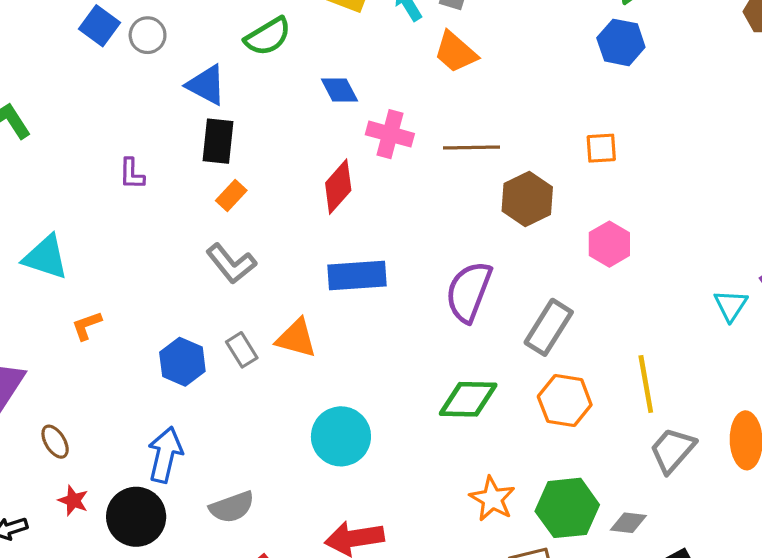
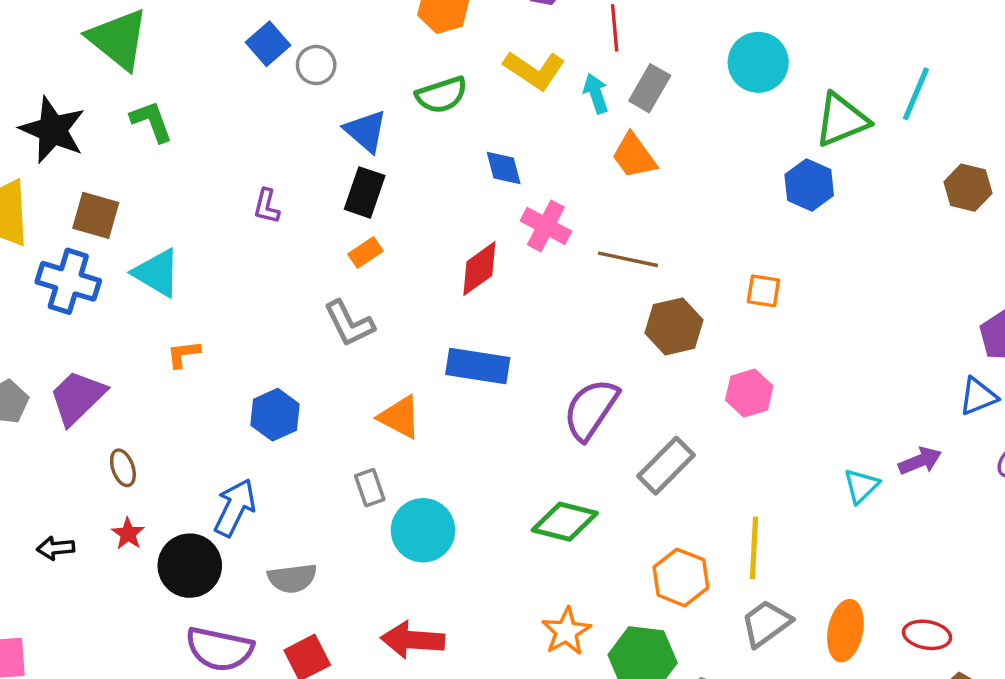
gray rectangle: (242, 350) -> (370, 488), moved
orange hexagon: (565, 401) -> (681, 577), moved

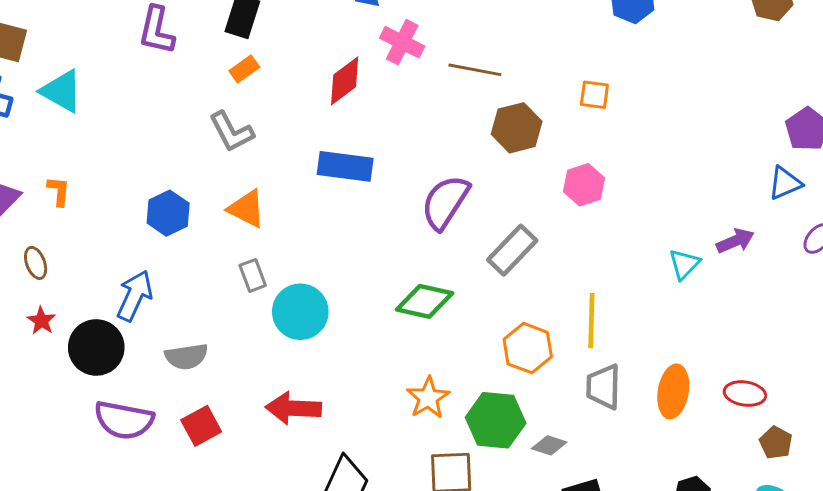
purple L-shape: (267, 206) -> (157, 30), size x1.6
orange L-shape: (184, 354) -> (59, 191), moved, turned 104
orange triangle: (400, 417) -> (247, 209), moved
gray trapezoid: (766, 623) -> (603, 387), turned -51

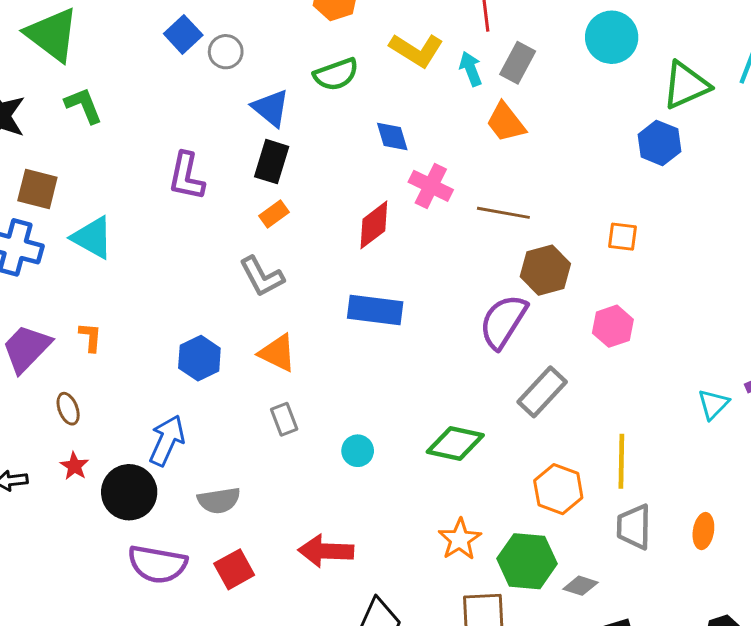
purple semicircle: (445, 202) -> (503, 321), moved
cyan circle: (300, 312) -> (358, 451), moved, size x0.6
orange ellipse: (673, 391) -> (703, 531), size x0.7

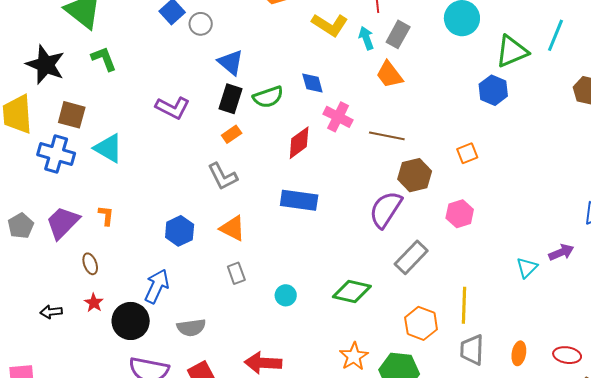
green semicircle: (336, 74) -> (268, 97), moved
purple L-shape: (186, 176) -> (173, 108), turned -76
orange square: (622, 237) -> (467, 153), turned -30

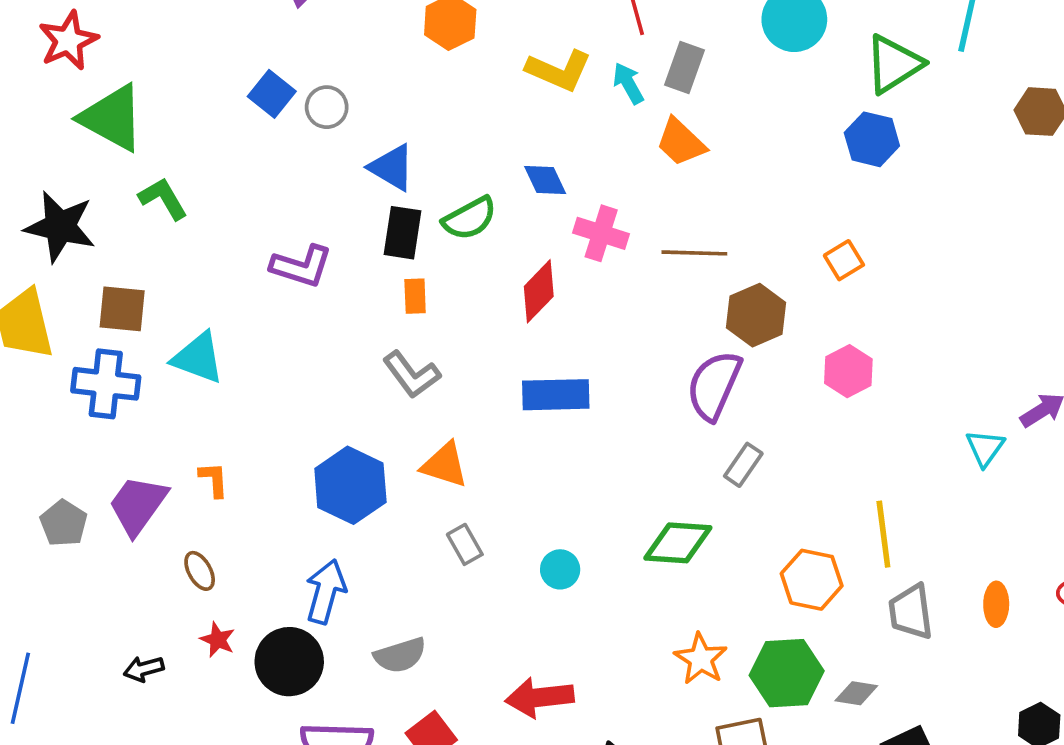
orange rectangle: (232, 134) -> (415, 296), turned -48
blue hexagon: (180, 231) -> (350, 485), size x1.4
gray rectangle: (411, 257) -> (743, 465), moved, size x0.7

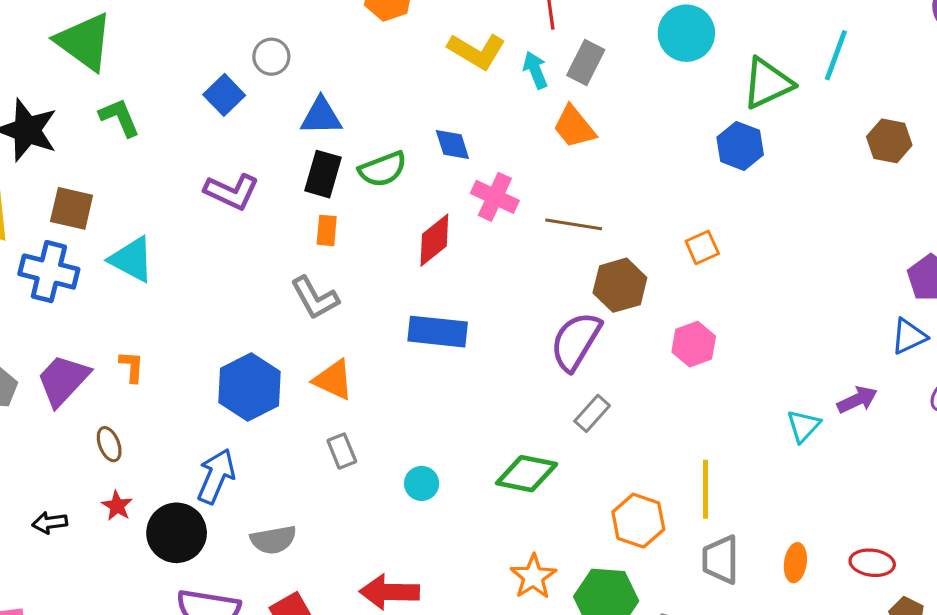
blue square: (272, 94) -> (224, 95), moved
blue triangle: (392, 167) -> (321, 116), turned -39

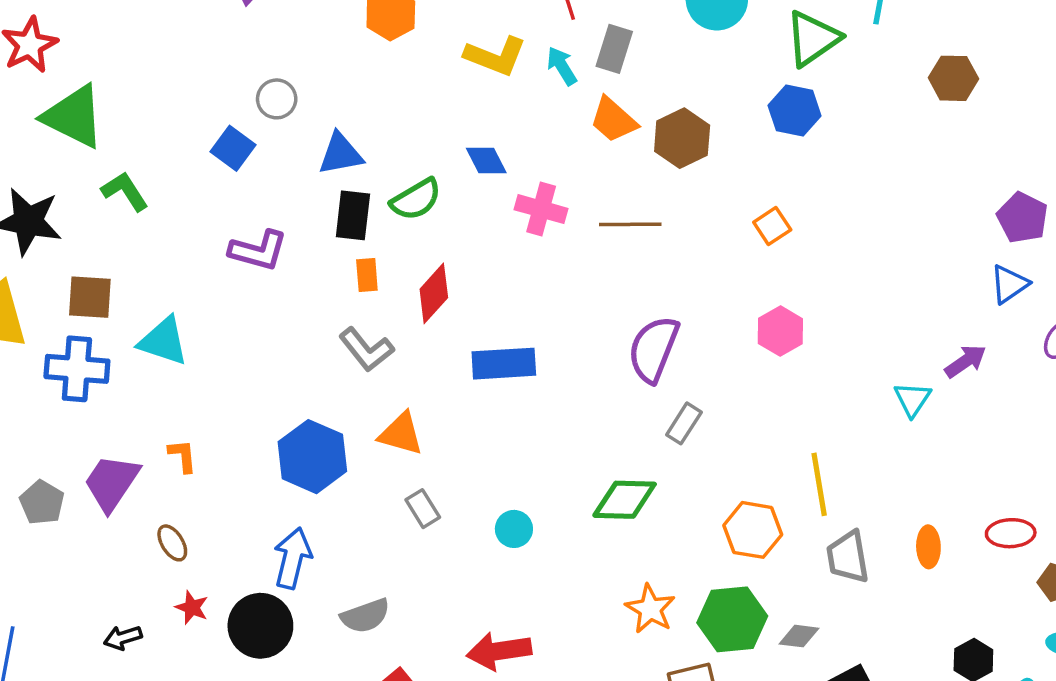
red diamond: (434, 240) -> (434, 293), moved
brown hexagon: (620, 285) -> (682, 138), moved

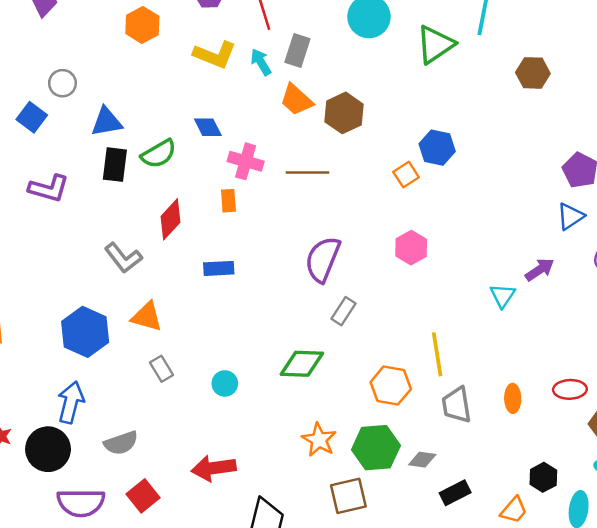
blue hexagon: (795, 111) -> (437, 148), moved
orange rectangle: (367, 275) -> (228, 201), moved
blue rectangle: (504, 364) -> (219, 268), size x0.7

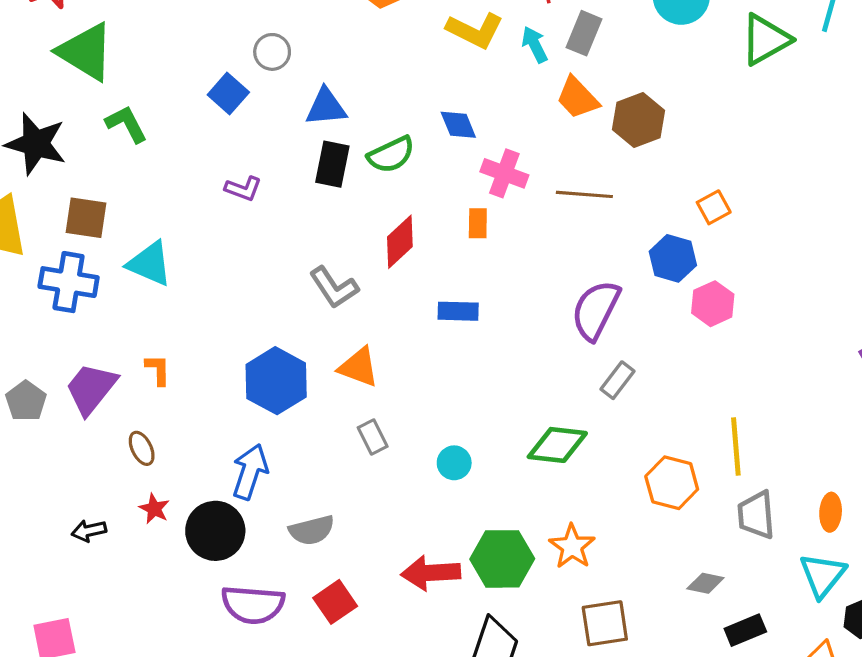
blue hexagon: (437, 148) -> (673, 258), moved
purple L-shape: (49, 188) -> (243, 189), size x0.7
cyan triangle: (503, 296) -> (823, 575), moved, size x1.4
green hexagon: (376, 448) -> (502, 559), moved

